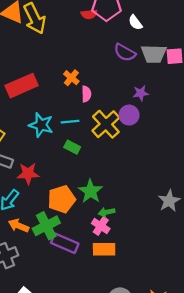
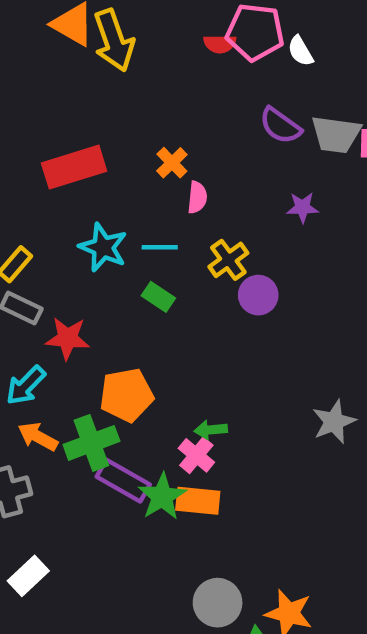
white semicircle: (135, 22) -> (300, 51), moved
purple circle: (129, 115) -> (258, 295), moved
yellow cross: (106, 124) -> (228, 260), size x0.7
green star: (90, 191) -> (162, 497), moved

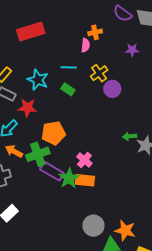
orange cross: (172, 163) -> (95, 32), moved, turned 32
cyan star: (103, 247) -> (38, 80), moved
green arrow: (211, 430) -> (130, 136), moved

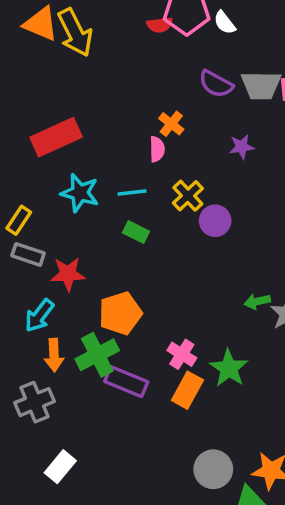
orange cross: (95, 32) -> (171, 124), turned -32
cyan star: (38, 80) -> (80, 193), moved
orange arrow: (14, 151) -> (54, 355), turned -114
green star: (69, 178) -> (229, 368), moved
orange rectangle: (85, 180) -> (187, 390), turned -60

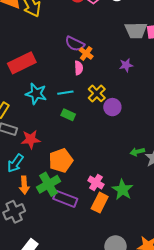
purple semicircle: (216, 84) -> (75, 44), moved

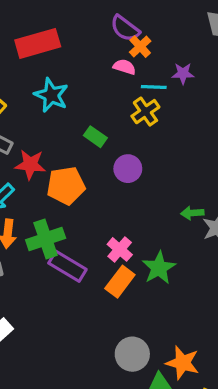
purple star: (126, 65) -> (183, 73), moved
pink semicircle: (79, 68) -> (124, 67), turned -80
cyan line: (65, 93) -> (154, 87), moved
purple circle: (112, 107) -> (128, 169), moved
orange pentagon: (61, 161) -> (66, 186), moved

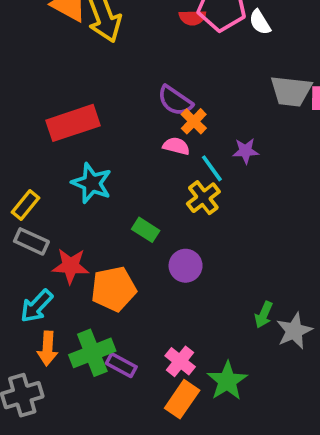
cyan line: (154, 87) -> (212, 168), turned 55
green arrow: (192, 213) -> (264, 315), turned -60
purple rectangle: (67, 266) -> (121, 365), moved, size x0.7

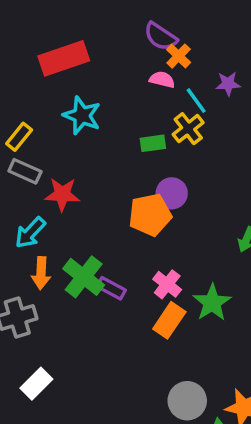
green rectangle: (146, 230) -> (153, 143), moved, turned -40
orange pentagon: (114, 289) -> (150, 215), moved
green cross: (92, 353) -> (84, 277), turned -30

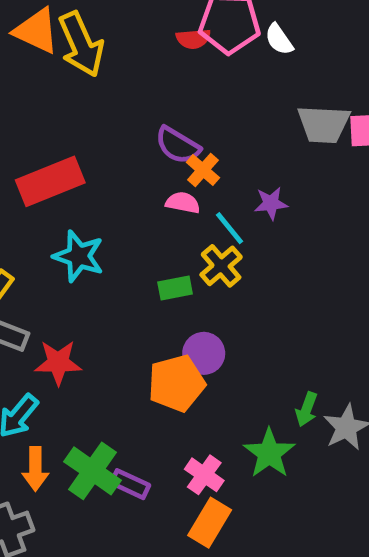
green star: (212, 303) -> (269, 453), moved

